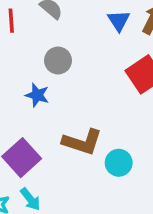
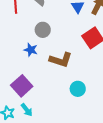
brown L-shape: (82, 142) -> (61, 60), moved

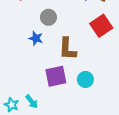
brown L-shape: (61, 60) -> (67, 49), turned 75
purple square: (22, 86) -> (56, 76), moved, turned 30

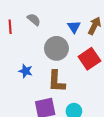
gray circle: (48, 17) -> (56, 48), moved, size x1.5

